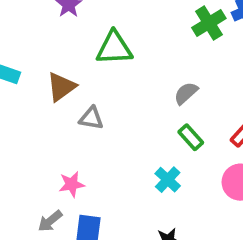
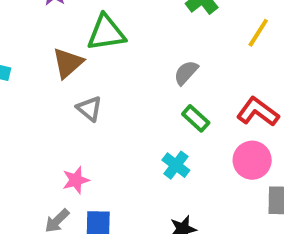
brown triangle: (61, 87) -> (68, 63), moved
gray triangle: (91, 118) -> (89, 109), turned 35

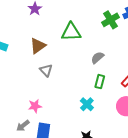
green triangle: (106, 33) -> (71, 32), moved
green rectangle: (196, 118) -> (100, 82), turned 56

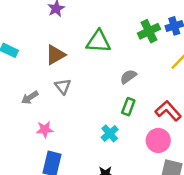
gray arrow: (23, 126) -> (30, 98), moved

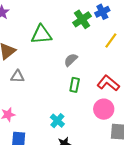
gray triangle: (63, 86) -> (17, 76), turned -40
cyan cross: (110, 133) -> (57, 121), moved

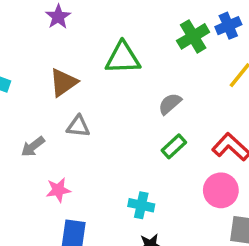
green rectangle: (75, 85) -> (174, 146), turned 32
cyan cross: (57, 121) -> (141, 205), turned -32

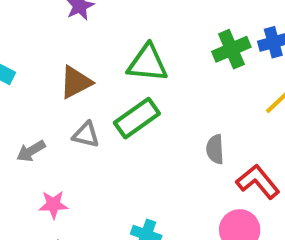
gray semicircle: (170, 104) -> (215, 149), moved, turned -60
green rectangle: (174, 146) -> (137, 118), moved, size x1.5

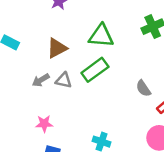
gray semicircle: (215, 149) -> (143, 88), turned -30
gray arrow: (31, 151) -> (41, 80), moved

